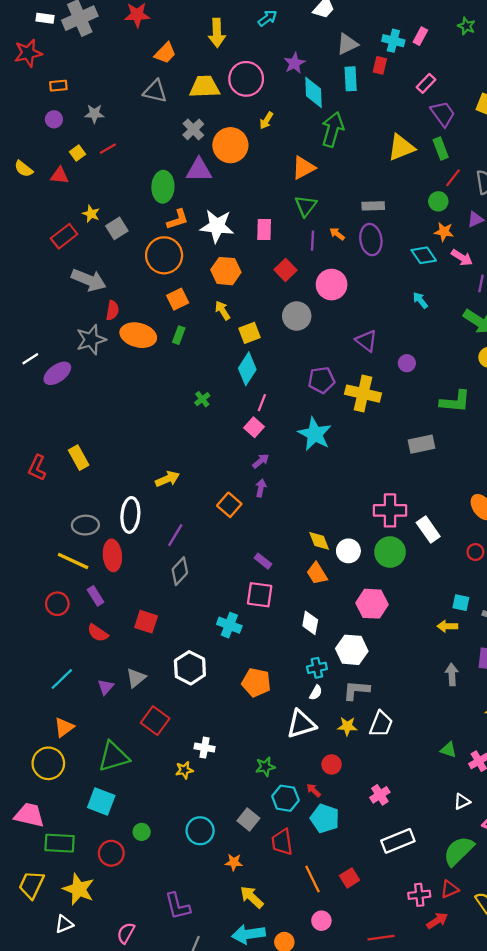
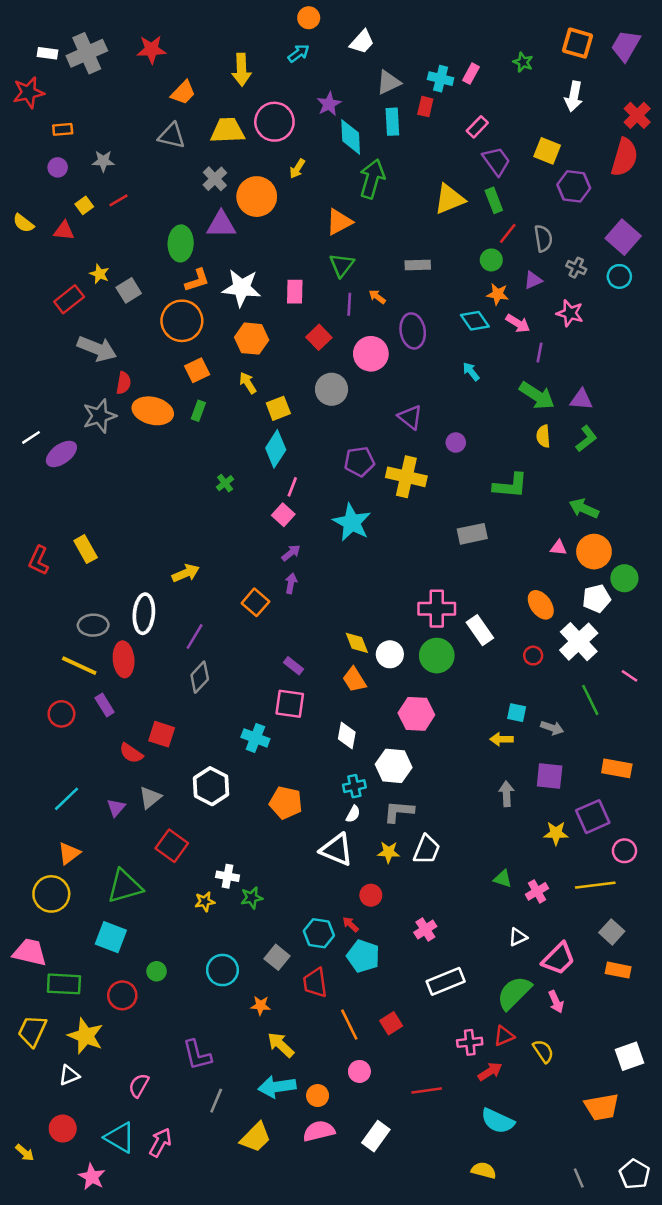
purple ellipse: (371, 240) -> (413, 331), moved
red semicircle: (98, 633) -> (131, 753), moved
white triangle: (301, 724) -> (337, 850), turned 40
green star: (265, 767) -> (252, 898), moved

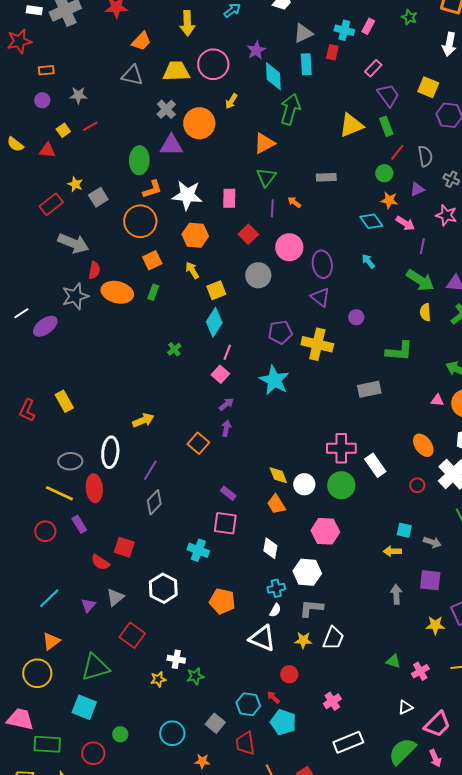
purple ellipse: (413, 331) -> (322, 264), moved

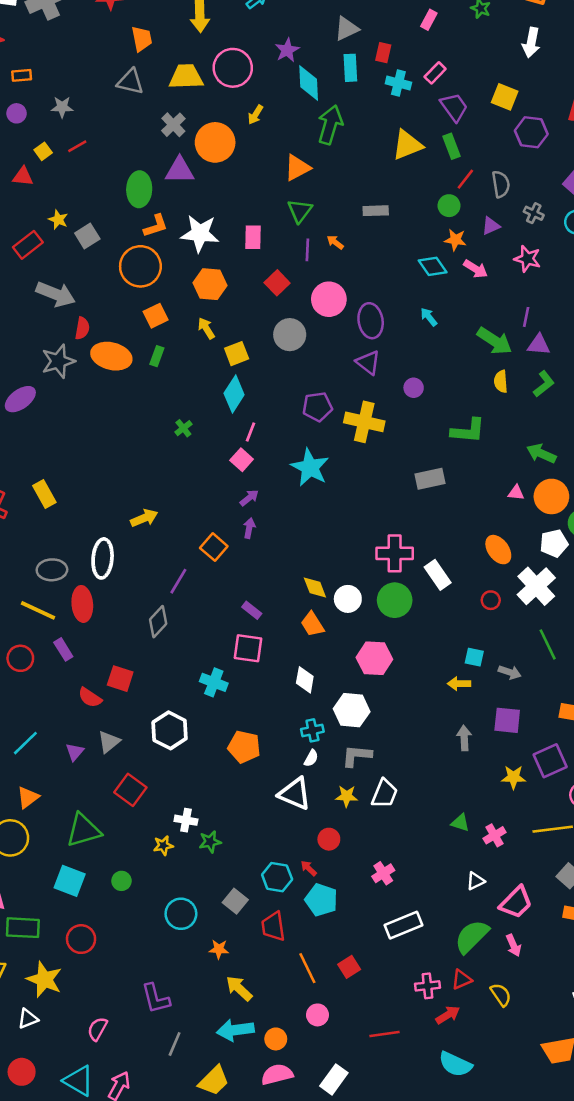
cyan cross: (344, 30) -> (398, 83), moved
orange trapezoid: (141, 41) -> (142, 39), turned -55
purple line: (422, 246) -> (526, 317), moved
purple line: (150, 470) -> (178, 581), moved
green circle: (120, 734) -> (121, 881), moved

